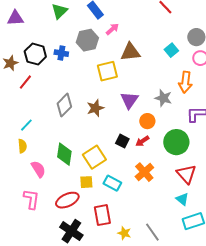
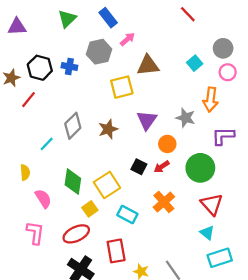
cyan line: (26, 125) -> (47, 144), moved
yellow square: (86, 182) -> (90, 209), moved, turned -32

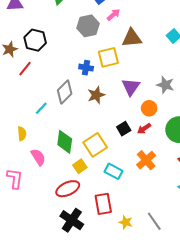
blue cross: (69, 67) -> (86, 68), moved
black square: (139, 167) -> (124, 129), turned 32
pink L-shape: (35, 233) -> (15, 178), moved

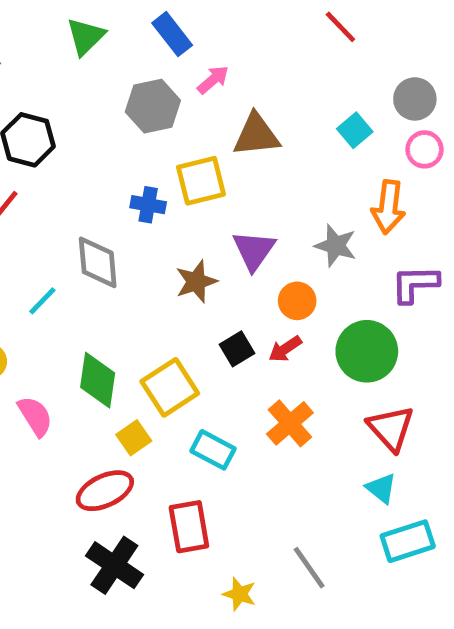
gray diamond: (65, 92) -> (98, 262), turned -50
brown star: (96, 95) -> (196, 282), moved
yellow star: (126, 222) -> (239, 594), moved

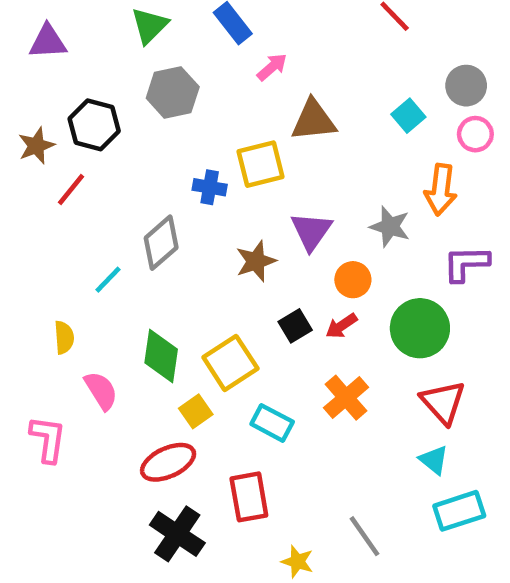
gray hexagon: (153, 106) -> (173, 93), moved
gray diamond: (98, 262) -> (161, 243), turned 54

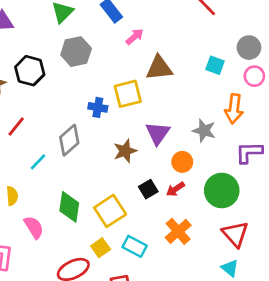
cyan square: (408, 116) -> (215, 65), turned -30
red line: (71, 190) -> (16, 126), moved
yellow square: (196, 411) -> (101, 248), moved

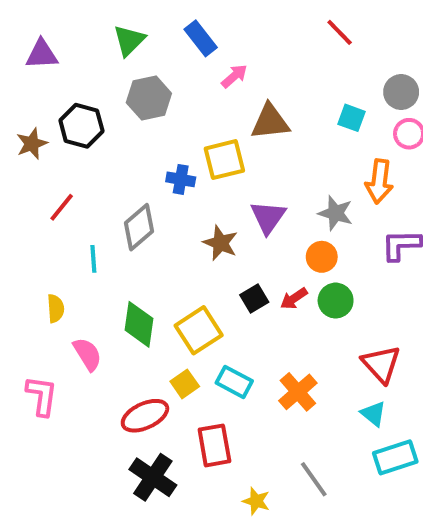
brown star: (125, 151) -> (220, 243), turned -30
cyan line: (38, 162) -> (93, 259), turned -48
orange circle: (182, 162) -> (322, 257), moved
green circle: (222, 190) -> (336, 301), moved, size x0.7
orange cross: (178, 231) -> (298, 392), moved

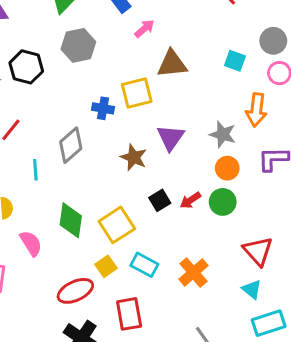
orange circle: (322, 257) -> (227, 168), moved

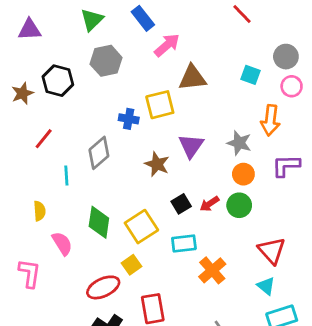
pink arrow: (144, 29) -> (167, 45), size x1.4
cyan rectangle: (144, 265) -> (184, 244), moved, turned -35

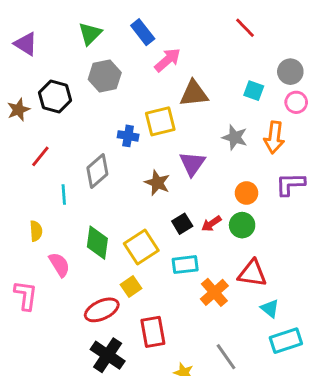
purple triangle: (30, 30) -> (26, 44), turned 35
gray star: (239, 143) -> (235, 137), moved
red triangle: (272, 251) -> (252, 273), moved, turned -40

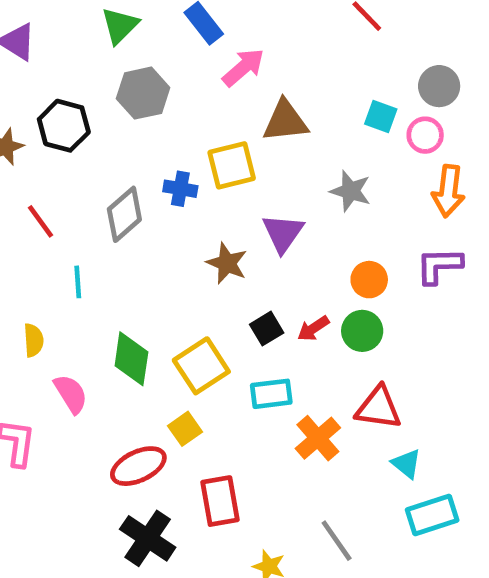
pink circle: (296, 102) -> (425, 135), moved
orange arrow: (274, 137) -> (448, 191), moved
red line: (40, 156) -> (40, 221), turned -75
gray diamond: (97, 171) -> (124, 214), moved

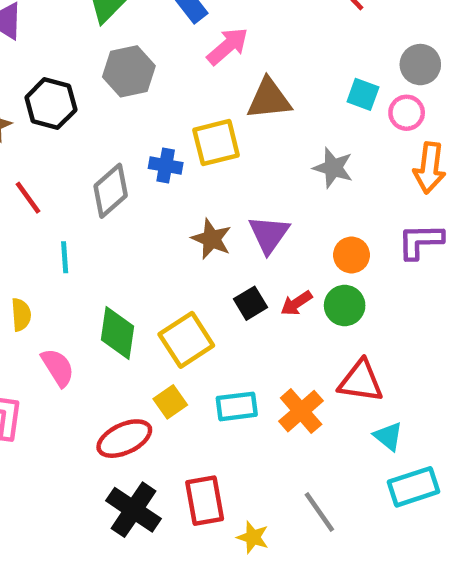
purple triangle: (283, 233) -> (269, 234), moved
cyan rectangle: (271, 394) -> (237, 406), moved
red rectangle: (220, 501) -> (205, 501), moved

